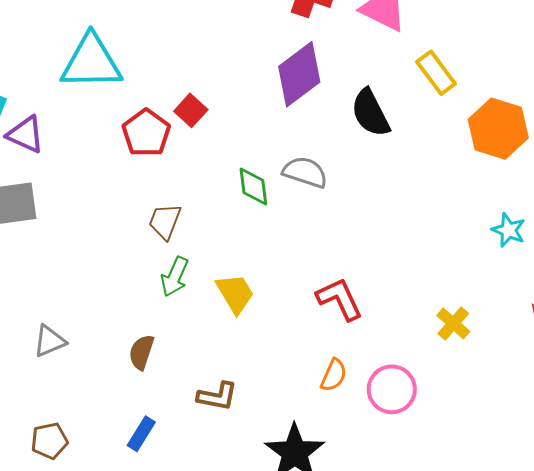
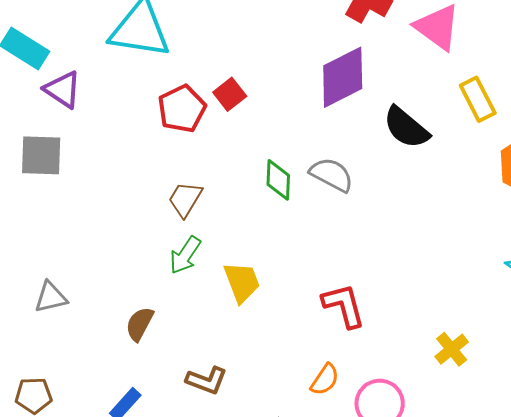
black semicircle: (370, 113) -> (406, 128), turned -33

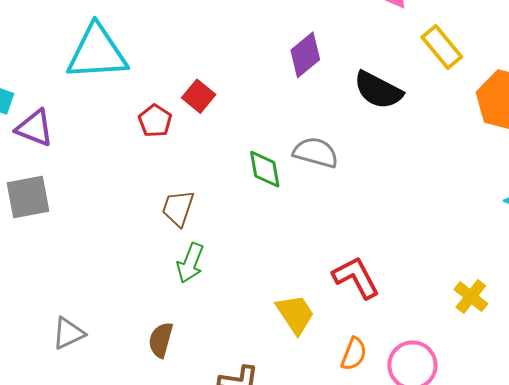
purple diamond: (343, 77) -> (305, 55), size x0.7
red pentagon: (182, 109) -> (155, 121), size x0.7
yellow trapezoid: (242, 282) -> (295, 314), moved

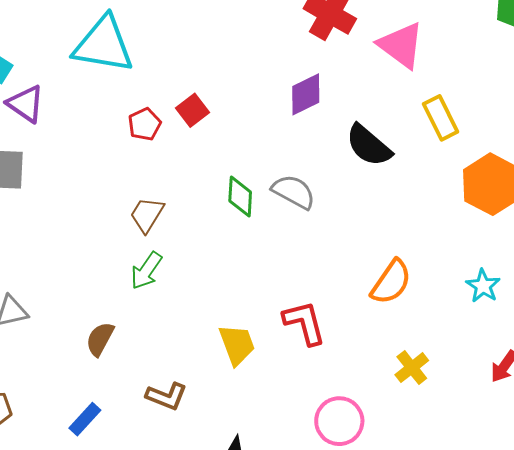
orange semicircle: (354, 354) -> (391, 282), moved, size x1.4

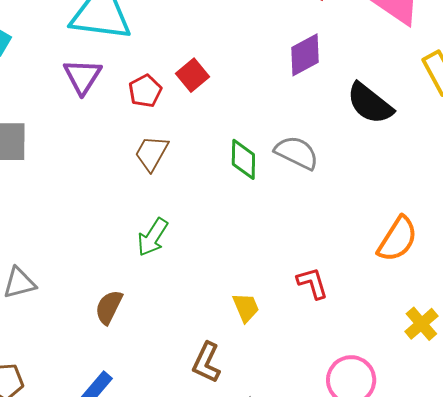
purple triangle: (26, 104) -> (82, 76), moved, turned 30
brown trapezoid: (147, 215) -> (152, 153), moved
red L-shape: (304, 323) -> (312, 283), size x0.7
yellow trapezoid: (237, 345) -> (246, 307), size x0.7
brown L-shape: (167, 396) -> (206, 363), moved, turned 96

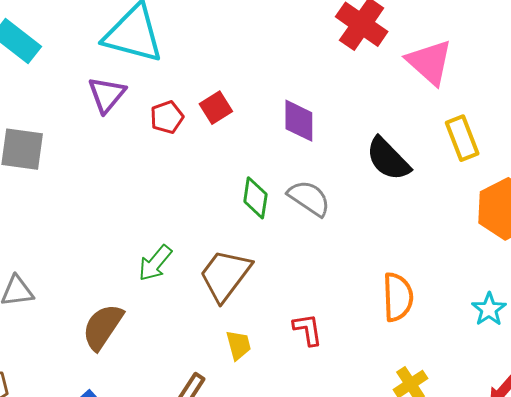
purple diamond: (305, 55) -> (299, 121), moved, turned -69
brown trapezoid: (152, 153) -> (225, 275), moved, size x1.5
orange semicircle: (398, 239) -> (398, 297), turned -42
brown semicircle: (109, 307) -> (103, 327), size x1.4

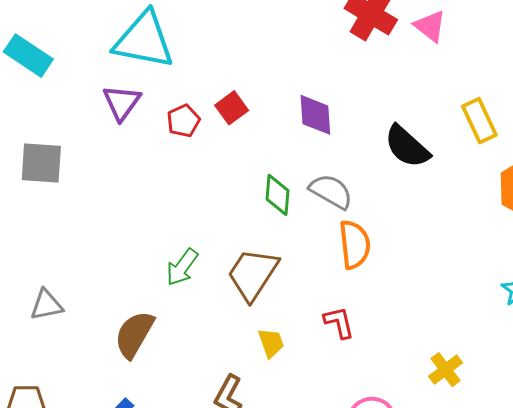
pink triangle: (430, 62) -> (430, 26), moved, size x0.7
orange semicircle: (398, 297) -> (355, 245), moved

